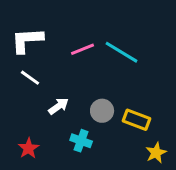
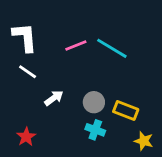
white L-shape: (27, 40) -> (25, 37), turned 88
cyan cross: (81, 141) -> (95, 130), moved
yellow star: (156, 153) -> (144, 141), turned -30

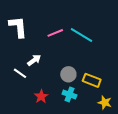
white line: (28, 72) -> (20, 73), moved
white arrow: (54, 98) -> (34, 60), moved
red star: (26, 137) -> (41, 96), moved

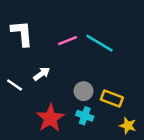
white line: (20, 73) -> (15, 85), moved
red star: (41, 96) -> (50, 118), size x1.6

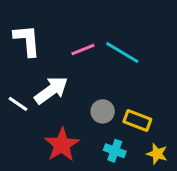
white arrow: (42, 74) -> (51, 90), size x1.6
cyan cross: (85, 116) -> (115, 151), moved

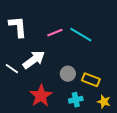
cyan cross: (115, 151) -> (76, 100), turned -32

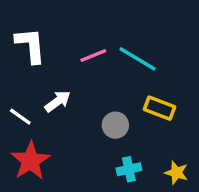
white arrow: (34, 60) -> (58, 101), size x0.7
yellow rectangle: (91, 80) -> (159, 108), moved
red star: (41, 96) -> (30, 161), moved

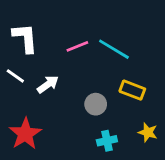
white line: (20, 117) -> (15, 76), moved
yellow star: (176, 173) -> (148, 132), moved

